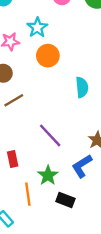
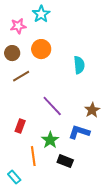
orange circle: (48, 56) -> (41, 49), moved
red rectangle: (13, 159) -> (20, 126), turned 32
blue L-shape: (82, 166) -> (79, 132), turned 50

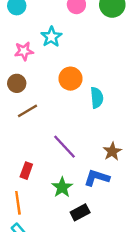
orange circle: (41, 49) -> (70, 79), moved
orange line: (33, 156) -> (18, 203), moved
black rectangle: (65, 161) -> (80, 212), turned -49

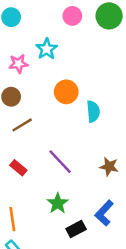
brown star: (112, 151) -> (109, 167), turned -30
red rectangle: (26, 171) -> (18, 168), moved, turned -70
blue L-shape: (97, 178) -> (104, 213), moved, turned -65

